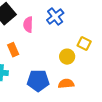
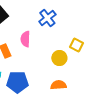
pink semicircle: (28, 25) -> (25, 39), moved
blue pentagon: (38, 81) -> (17, 82), moved

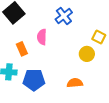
yellow square: (76, 45) -> (99, 37), moved
yellow circle: (59, 58) -> (87, 54), moved

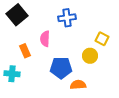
blue cross: (64, 16) -> (67, 18), turned 30
blue pentagon: (34, 80) -> (61, 68), moved

